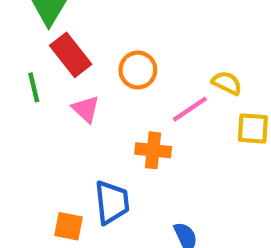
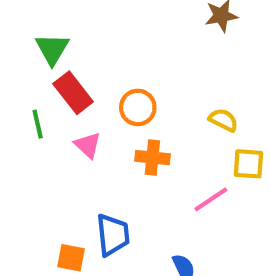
pink line: (190, 109) -> (211, 199), moved
orange cross: (153, 150) -> (152, 158), moved

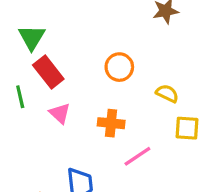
orange circle: (138, 107) -> (119, 67), moved
pink line: (211, 199) -> (137, 156), moved

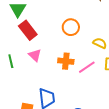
green line: (20, 97) -> (11, 61), moved
pink line: (137, 156) -> (87, 67), moved

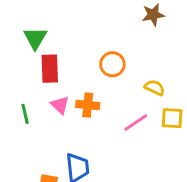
red rectangle: (28, 30) -> (50, 69), turned 36
orange cross: (66, 61) -> (88, 105), moved

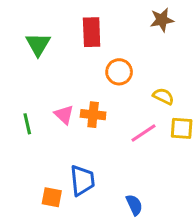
red rectangle: (50, 69) -> (92, 32), moved

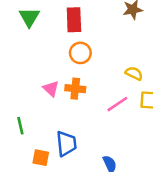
green triangle: (38, 44) -> (29, 17), moved
orange circle: (119, 72) -> (80, 53), moved
green line: (27, 124) -> (20, 126), moved

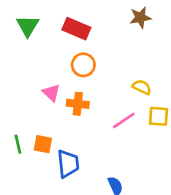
red rectangle: (74, 20) -> (76, 29), turned -65
pink triangle: (51, 89) -> (51, 93), moved
orange square: (41, 158) -> (43, 144), moved

